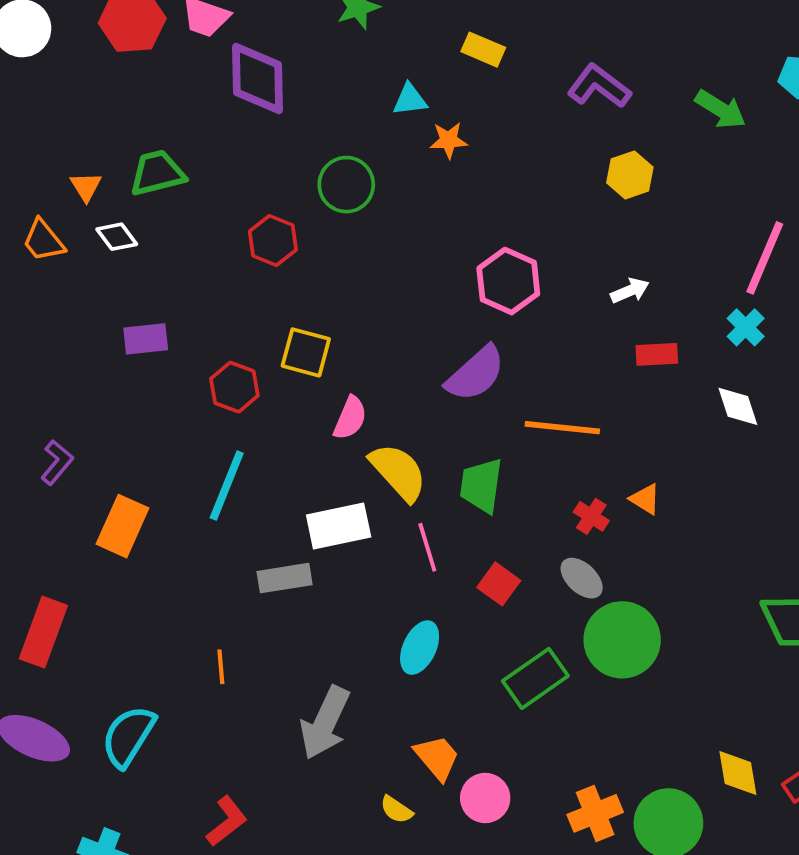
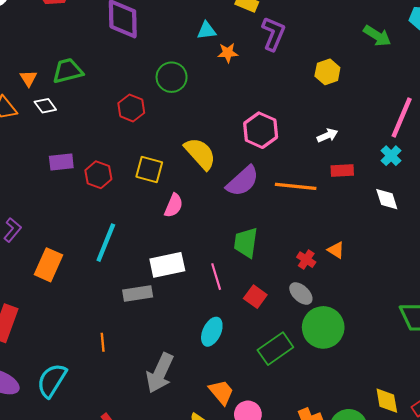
purple L-shape: (599, 86) -> (273, 34), moved, turned 76
red hexagon: (234, 387) -> (98, 175), moved
orange line: (562, 428) -> (296, 186), moved
yellow semicircle: (398, 472) -> (200, 154), moved

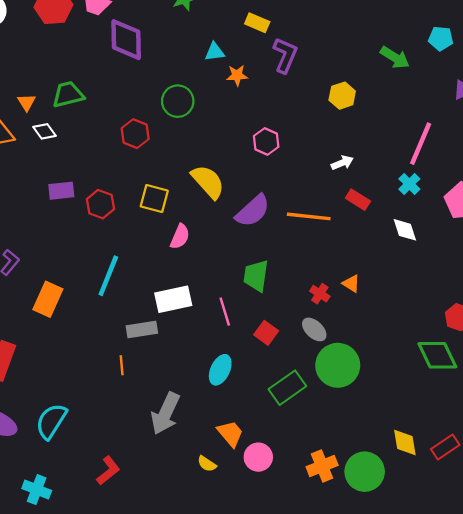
pink hexagon: (261, 130) -> (266, 141), moved, size x0.7
red rectangle: (342, 170) -> (358, 200), turned 35
orange line: (103, 342) -> (122, 365), moved

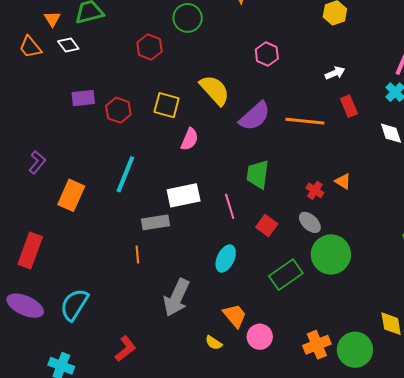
red rectangle: (358, 200) -> (349, 106), turned 35

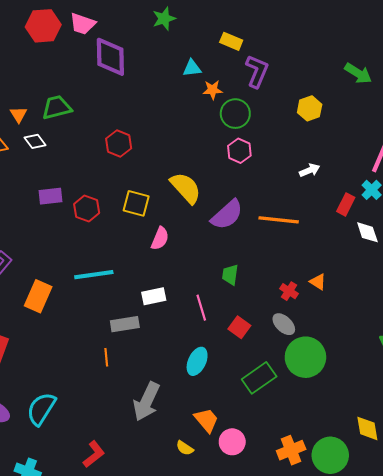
green circle: (188, 18) -> (235, 114), moved
red rectangle: (349, 106) -> (346, 204), moved, turned 50
cyan line: (125, 174) -> (94, 275), turned 60
green trapezoid: (258, 174) -> (230, 275), size x0.7
white rectangle: (184, 195) -> (154, 296), size x0.7

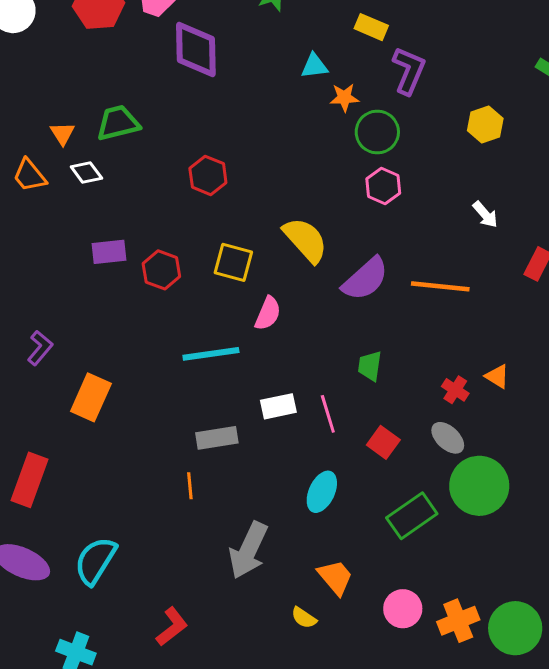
white arrow: (310, 170) -> (485, 214), turned 72
cyan line: (94, 275) -> (211, 354), moved
white rectangle: (154, 296) -> (278, 406), moved
pink circle: (232, 442) -> (403, 609), moved

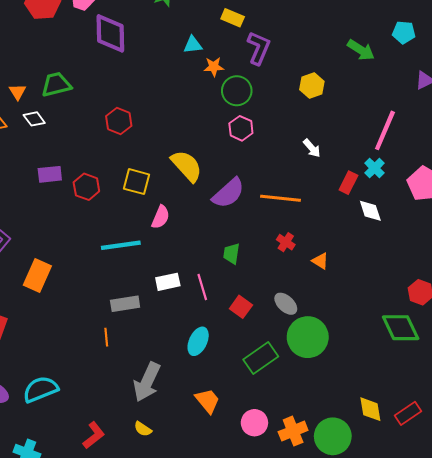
red cross: (455, 390) -> (286, 242), moved
cyan semicircle: (95, 561) -> (40, 389), turned 36
yellow semicircle: (304, 618) -> (143, 429), moved

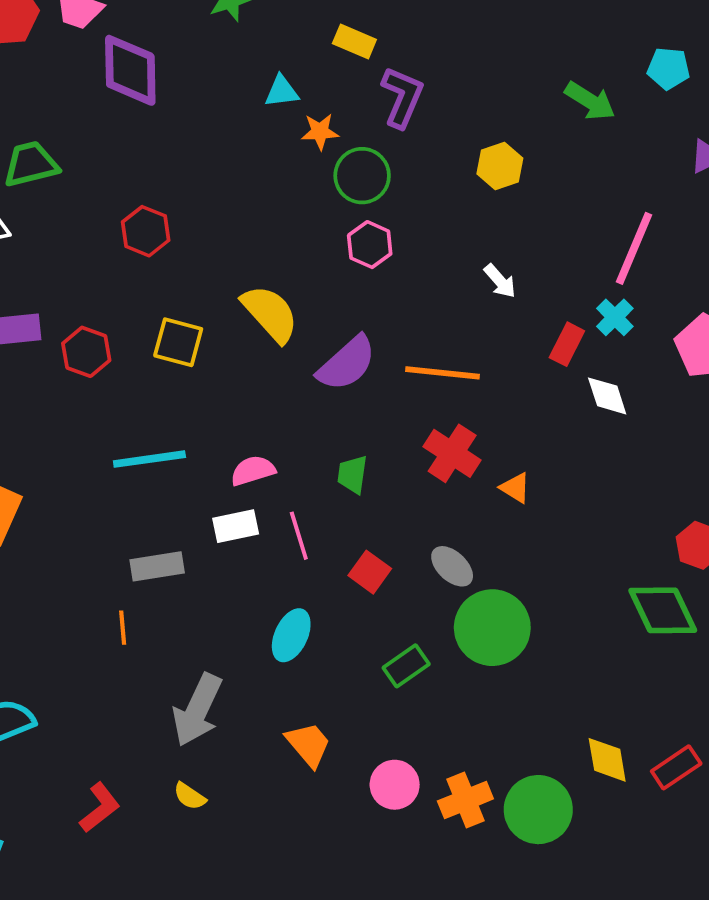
pink semicircle: (161, 217) -> (253, 471), moved, turned -130
red cross: (286, 242) -> (452, 453), size x1.6
green rectangle: (261, 358) -> (406, 666), size x0.7

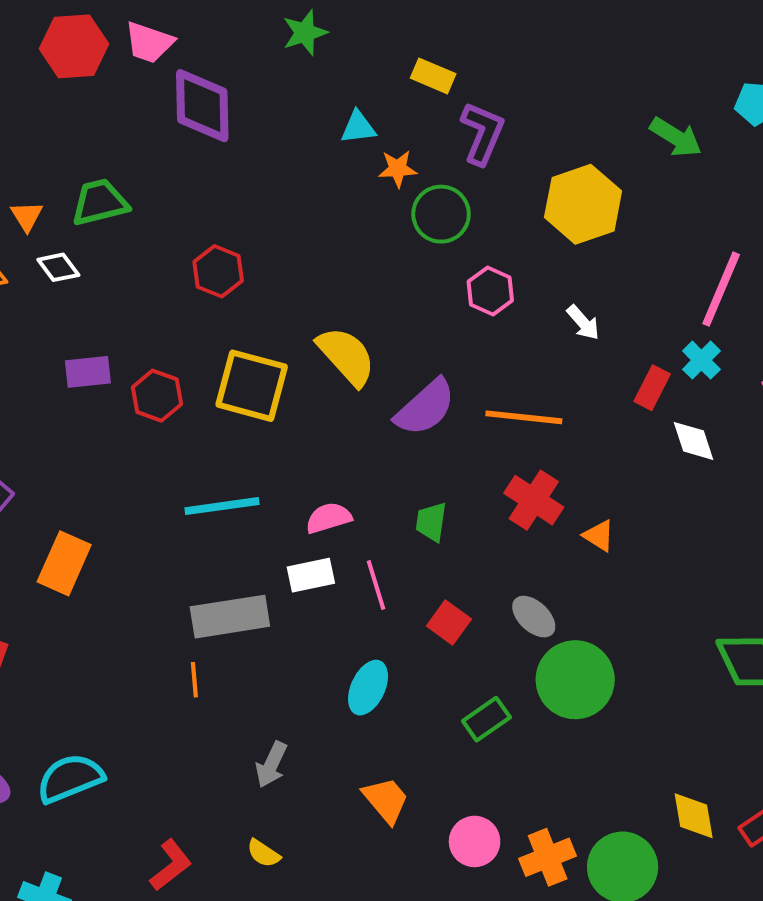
yellow hexagon: (500, 166) -> (583, 204), size x1.6
pink hexagon: (370, 245) -> (490, 291), moved
yellow square: (178, 342) -> (252, 386), size x1.4
gray rectangle: (157, 566) -> (230, 617), size x1.4
gray arrow: (197, 710) -> (271, 765), size x0.6

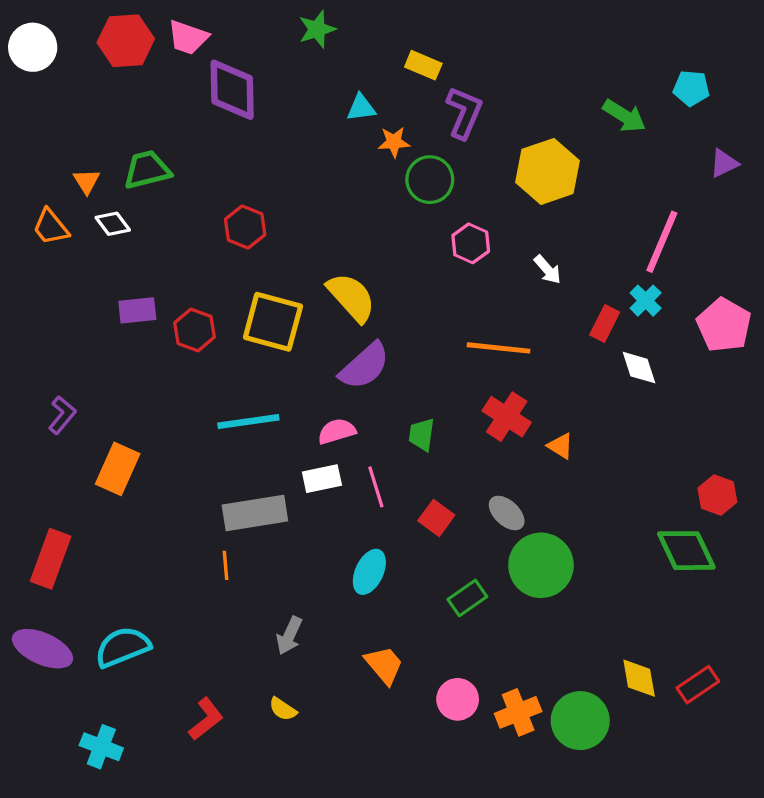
purple semicircle: (425, 407) -> (364, 366), moved

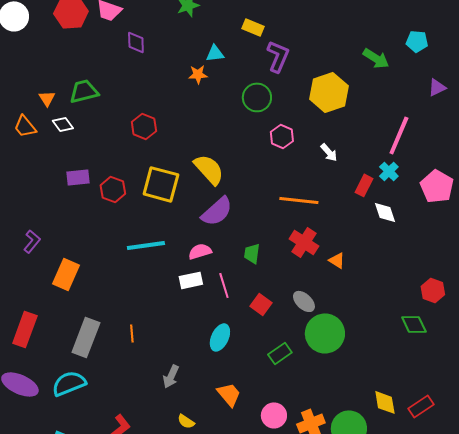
purple diamond: (232, 90) -> (136, 42), size x0.6
orange star: (394, 142) -> (198, 74), moved
gray rectangle: (255, 513) -> (86, 337), moved, turned -60
green diamond: (686, 551) -> (414, 324), size x0.7
yellow semicircle: (283, 709) -> (186, 421), moved

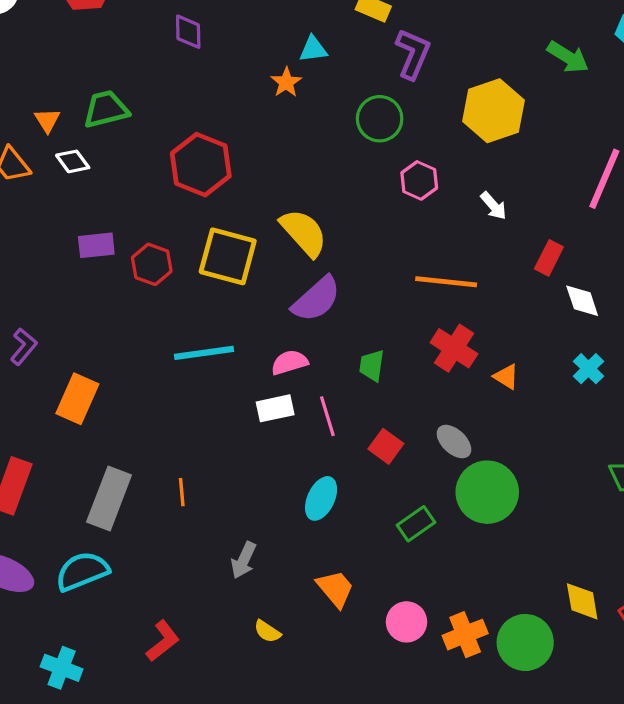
orange star: (198, 74) -> (286, 82), turned -30
red hexagon: (144, 126) -> (201, 165), size x1.5
cyan cross: (389, 171) -> (588, 369), moved

